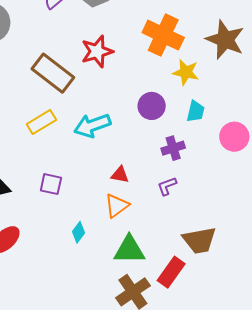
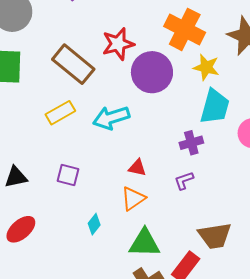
purple circle: (152, 106) -> (152, 72), moved, size x1.5
cyan trapezoid: (196, 111) -> (215, 107), size x1.6

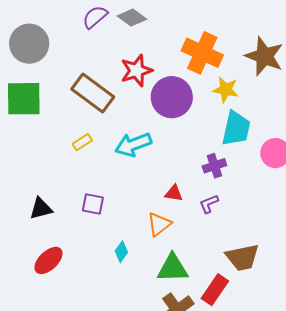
yellow rectangle: (60, 113) -> (82, 142), size x0.7
red triangle: (137, 168) -> (174, 193), moved

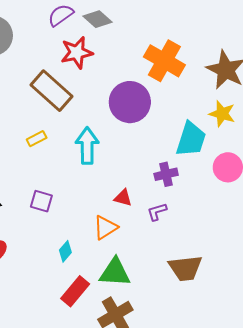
red star: (136, 71) -> (77, 53), moved
yellow star: (226, 90) -> (222, 114), moved
cyan arrow: (133, 145) -> (87, 146), turned 105
red rectangle: (215, 290) -> (75, 291), moved

